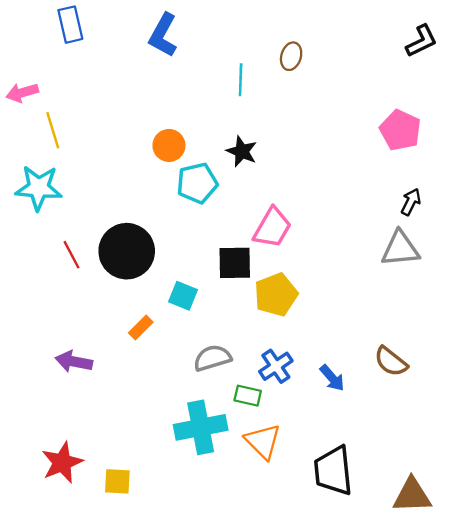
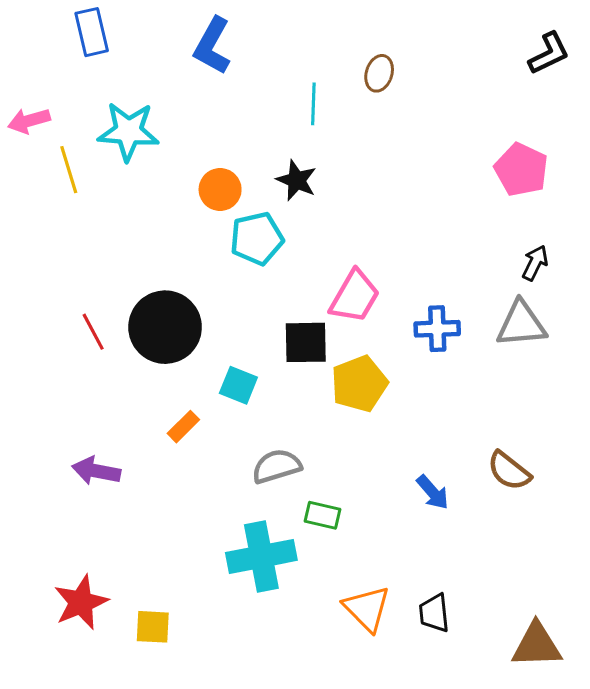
black star: (242, 151) -> (297, 180), moved
cyan star: (39, 188) -> (128, 131), moved
blue cross: (276, 366) -> (437, 329), moved, turned 32
orange triangle: (263, 441) -> (367, 608), moved
black trapezoid: (333, 471) -> (434, 613), size x0.6

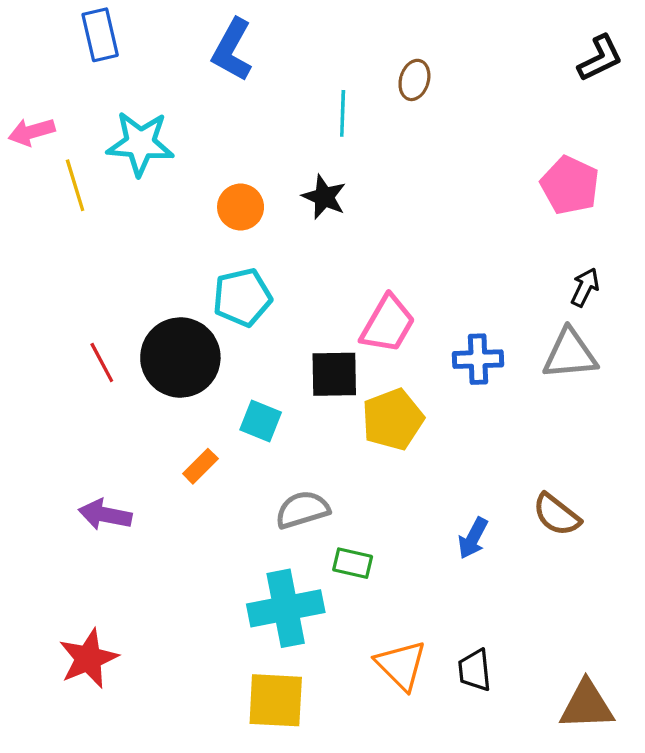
cyan pentagon: (257, 238) -> (242, 297), moved
blue arrow: (433, 492) -> (473, 538), turned 69
yellow square: (153, 627) -> (276, 700), moved, size x1.5

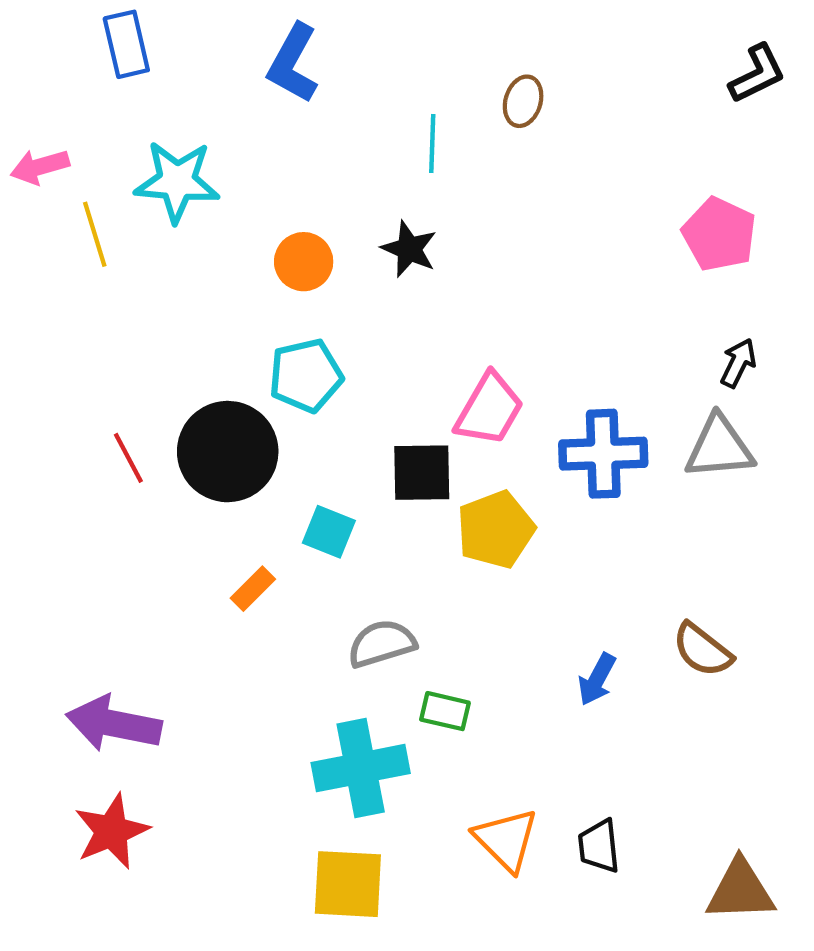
blue cross: (478, 359) -> (603, 454), size x1.4
purple arrow: (105, 515) -> (114, 724), moved, size x1.4

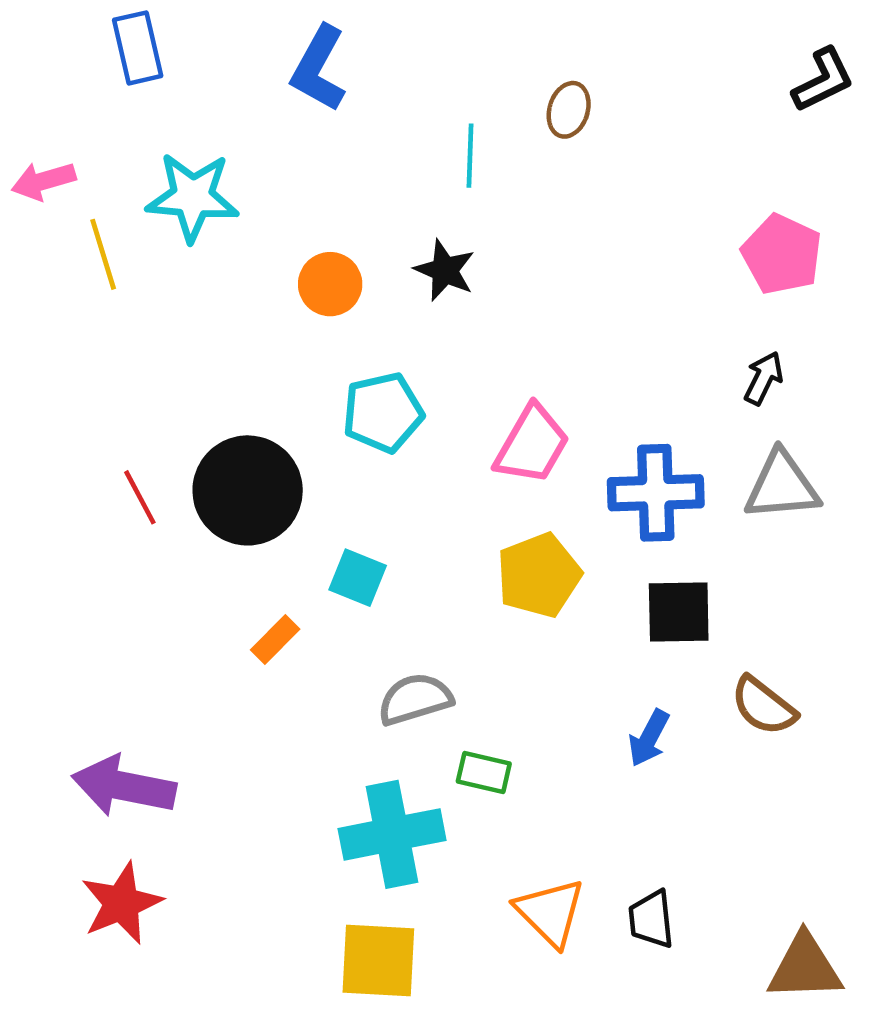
black arrow: (738, 363) -> (764, 378), moved
cyan pentagon: (306, 376) -> (383, 412), moved
black square: (422, 473) -> (679, 612), moved

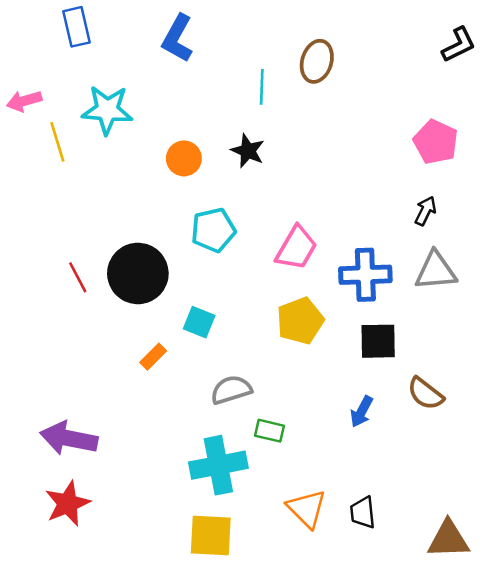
brown ellipse: (569, 110) -> (317, 61), size x1.4

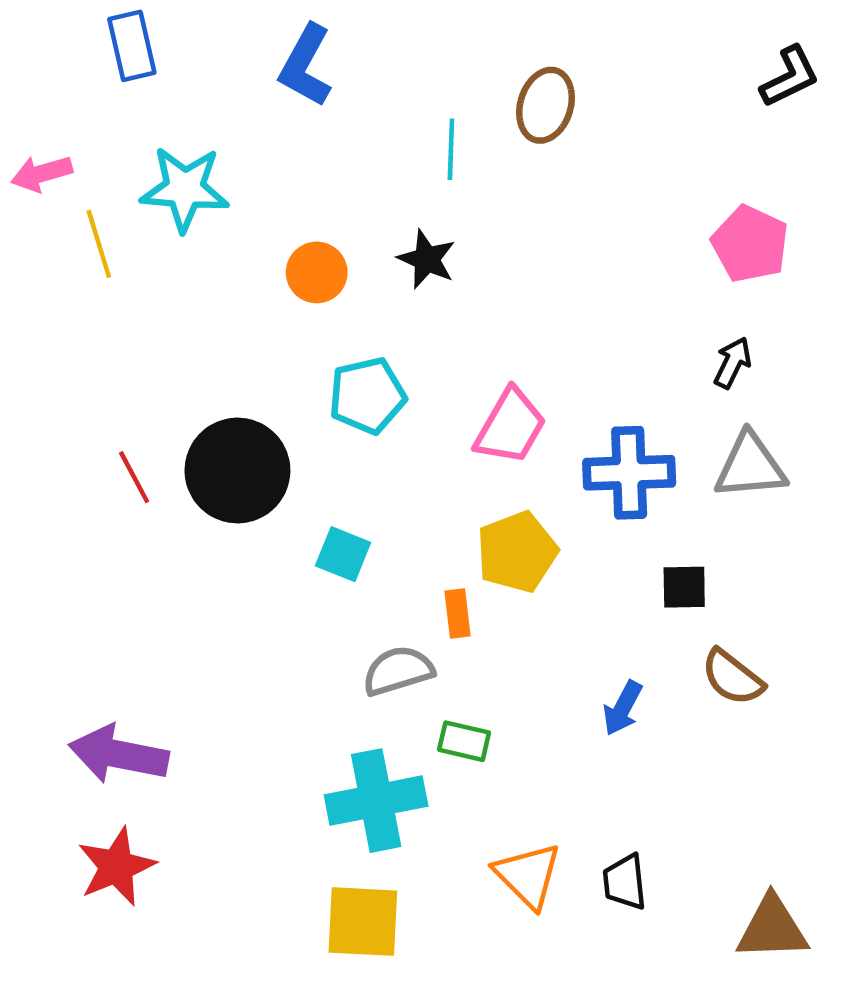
black square: (378, 341) -> (684, 587), moved, size x0.7
orange rectangle: (153, 357) -> (458, 614), moved, turned -52

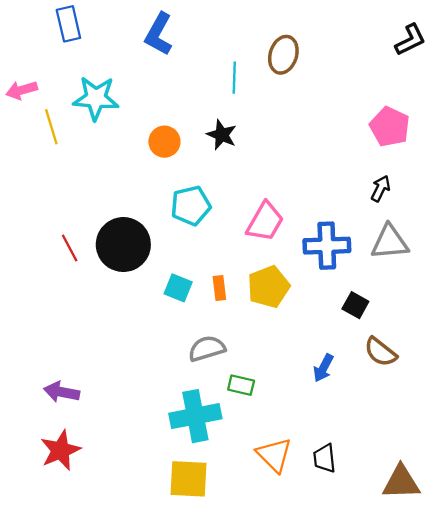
black square: (684, 587) -> (355, 305), turned 30
orange rectangle: (458, 614) -> (219, 288), moved
purple arrow: (119, 754) -> (62, 392), size x0.7

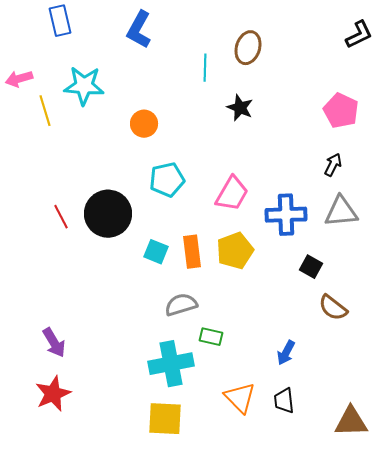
black star: (222, 135) -> (240, 108), moved
orange rectangle: (219, 288) -> (192, 252), size x1.5
blue arrow: (323, 368) -> (286, 353), moved
purple arrow: (62, 392) -> (54, 343), turned -132

